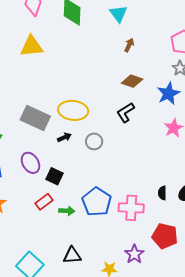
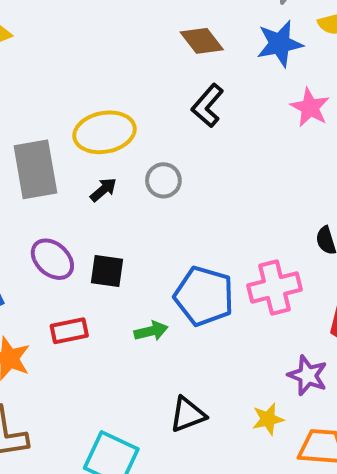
brown diamond: (132, 81) -> (202, 41), turned 50
blue star: (168, 94) -> (280, 44), turned 30
gray rectangle: (35, 118) -> (35, 169), turned 72
red rectangle: (44, 202) -> (69, 331), moved, turned 42

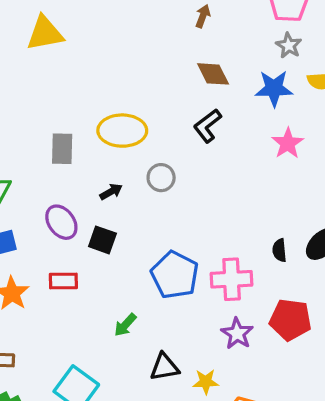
gray rectangle: (35, 169) -> (62, 149), size x0.7
black arrow: (103, 190) -> (111, 192), moved
green arrow: (151, 331) -> (125, 325), moved, turned 135
purple star: (308, 375) -> (237, 334), moved
black triangle: (188, 414) -> (164, 367), moved

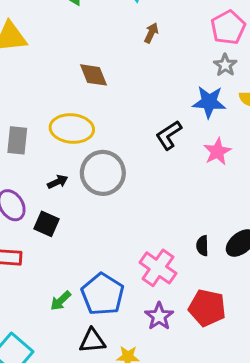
brown diamond: (213, 74) -> (93, 75), moved
black L-shape: (207, 126) -> (169, 135), moved
gray circle: (161, 178) -> (103, 173), size x1.8
blue pentagon: (175, 275) -> (103, 294), moved
pink cross: (232, 279) -> (158, 268), turned 33

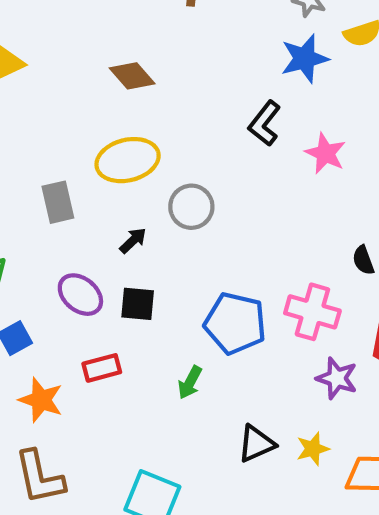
pink star: (217, 152) -> (325, 153), moved
gray circle: (103, 173) -> (191, 207), size x0.7
blue pentagon: (103, 294) -> (235, 323), moved
green arrow: (61, 301) -> (190, 382), moved

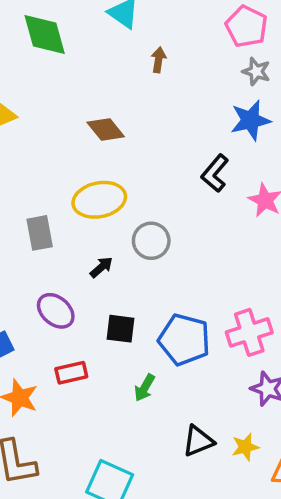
black square: (138, 304) -> (120, 329), moved
pink cross: (312, 312) -> (249, 332), turned -36

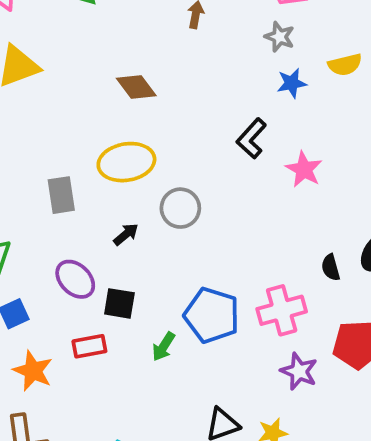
gray star: (256, 71) -> (280, 37), moved
blue star: (250, 120) -> (292, 83), size x0.7
black square: (120, 329) -> (119, 303), moved
green arrow: (145, 388) -> (164, 347), moved

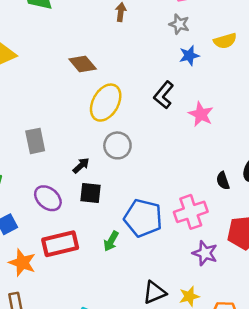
yellow ellipse: (126, 162) -> (106, 103), moved, turned -48
black square: (119, 303) -> (91, 193), moved
red rectangle: (89, 346) -> (60, 244), size x1.5

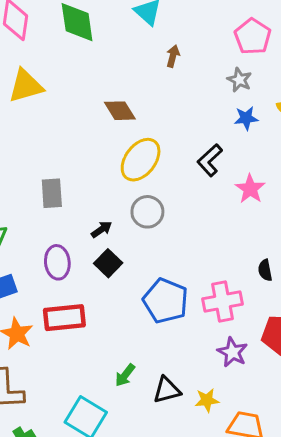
black square: (91, 193) -> (108, 263), turned 30
purple ellipse: (48, 198) -> (57, 262), turned 36
green arrow: (111, 241) -> (125, 375), moved

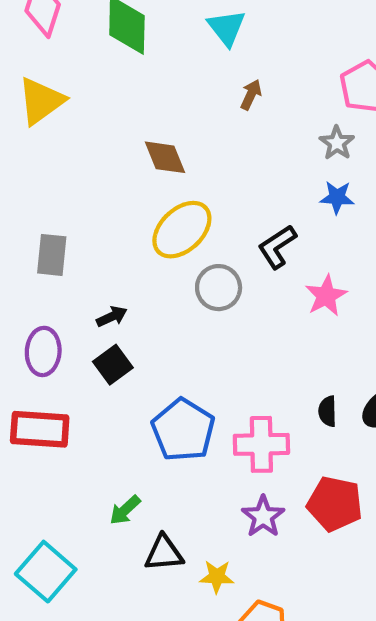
yellow triangle: (26, 86) -> (41, 101), turned -30
gray circle: (147, 212) -> (219, 288), moved
green arrow: (125, 375) -> (125, 510), moved

